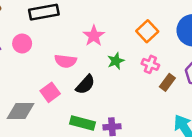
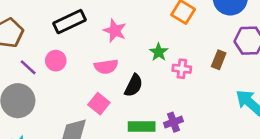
pink star: (94, 36) -> (115, 31), moved
pink cross: (150, 64) -> (182, 69), moved

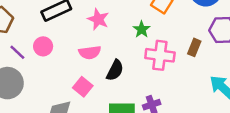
green star: (159, 52) -> (142, 29), moved
pink cross: (182, 69) -> (160, 55), size x1.6

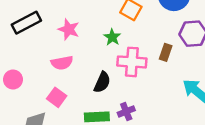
pink circle: (43, 46) -> (13, 80), moved
black semicircle: (115, 70) -> (102, 82), moved

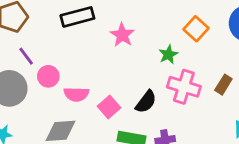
pink semicircle: (62, 63) -> (76, 94), moved
pink square: (57, 97) -> (109, 107), moved

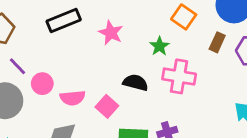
brown rectangle: (223, 85) -> (217, 42), moved
black semicircle: (146, 102) -> (136, 83), moved, turned -105

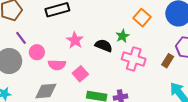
pink star: (111, 33) -> (75, 40), moved
brown rectangle: (217, 42) -> (168, 61), moved
black semicircle: (136, 83) -> (104, 46), moved

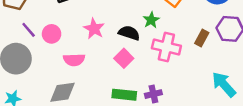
pink circle: (37, 52) -> (52, 34), moved
brown rectangle: (168, 61) -> (202, 38), moved
pink square: (80, 74) -> (124, 58), moved

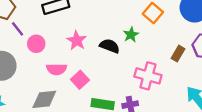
purple line: (29, 30) -> (18, 29), moved
pink cross: (166, 47) -> (148, 76), moved
pink square: (124, 58) -> (80, 80), moved

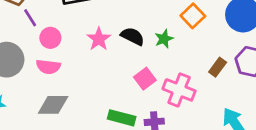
black semicircle: (110, 46) -> (133, 36), moved
pink semicircle: (56, 69) -> (48, 67), moved
pink square: (80, 80) -> (145, 79), moved

